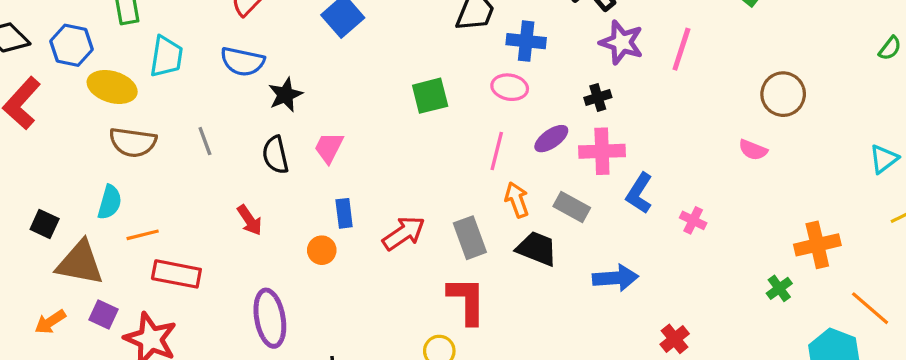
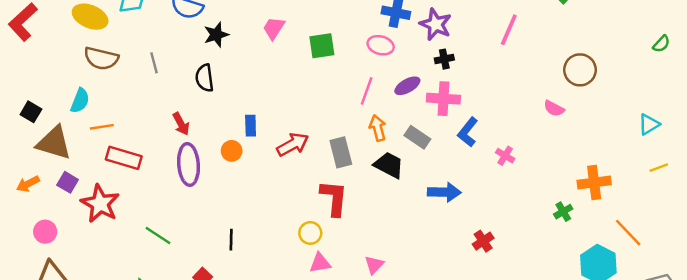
purple star: (622, 42) -> (436, 24), moved
pink trapezoid: (329, 148) -> (274, 28), moved
purple ellipse: (270, 318) -> (189, 164), moved

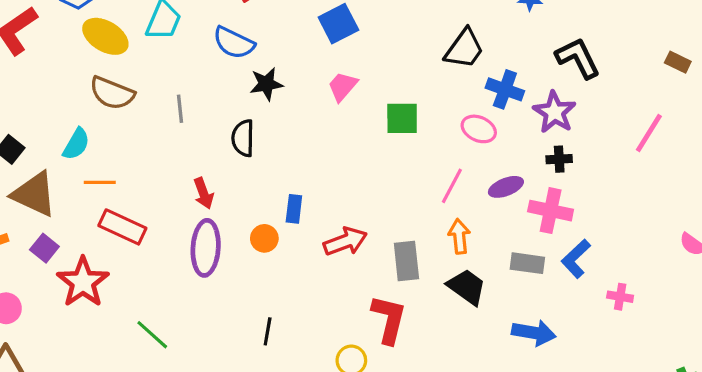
gray rectangle: (417, 137) -> (527, 263), moved, turned -35
pink cross: (505, 156) -> (620, 297), turned -30
black line: (231, 240) -> (268, 331), moved

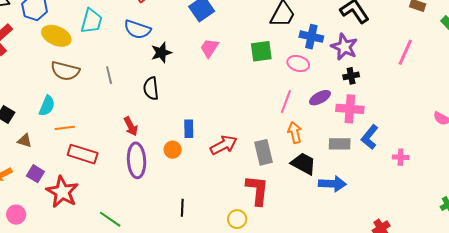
green square: (402, 118) -> (261, 51), moved
brown triangle: (34, 194) -> (25, 141), size x0.5
blue arrow: (534, 333) -> (332, 184), moved

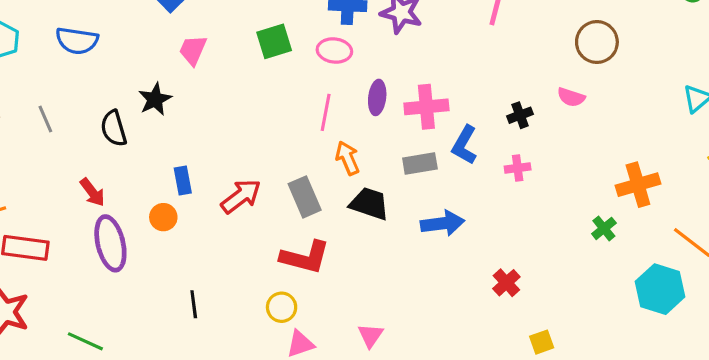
black star: (161, 53) -> (155, 99), moved
black cross: (351, 76) -> (520, 115), moved
purple ellipse: (320, 98) -> (377, 97), turned -45
blue arrow: (332, 184) -> (443, 223), moved
red L-shape: (257, 190) -> (305, 257), turned 108

